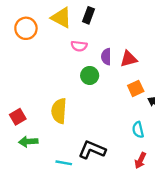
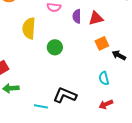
green circle: (90, 75) -> (55, 47), moved
yellow semicircle: (59, 111) -> (29, 28), moved
red arrow: (140, 160) -> (106, 104), turned 40

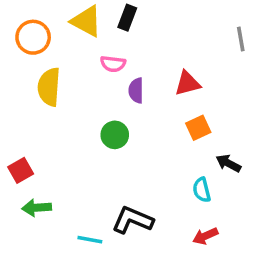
purple semicircle: (77, 16) -> (136, 90), moved
yellow semicircle: (29, 28) -> (49, 87), moved
black arrow: (119, 55) -> (228, 163), moved

